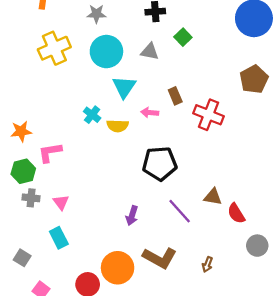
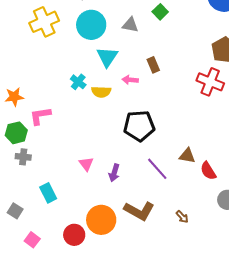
red cross: (208, 115) -> (210, 82), moved
pink triangle: (61, 202) -> (86, 164), moved
brown arrow: (207, 264) -> (182, 217), turned -64

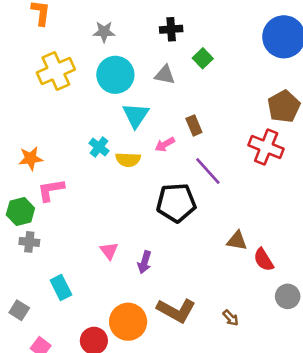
pink arrow: (130, 80) -> (165, 144), turned -35
orange star: (14, 97) -> (31, 158), moved
purple line: (157, 169) -> (208, 171), moved

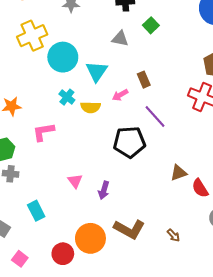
cyan circle: (115, 75) -> (63, 57), moved
pink L-shape: (51, 190) -> (43, 132), moved
brown triangle: (237, 241) -> (179, 173), turned -30

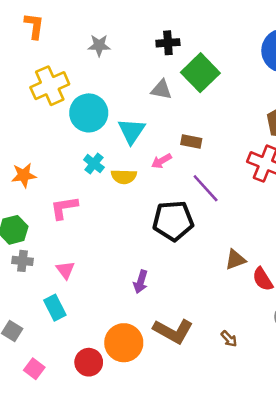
green square: (151, 25) -> (200, 73), size x1.8
brown rectangle: (144, 80) -> (191, 142), turned -56
pink triangle: (75, 181) -> (65, 270), moved

